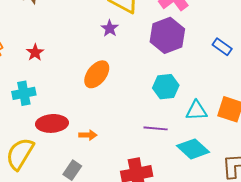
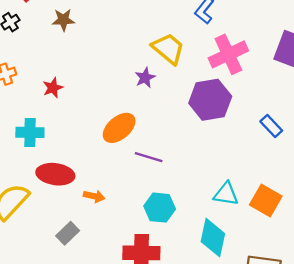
cyan hexagon: (166, 87) -> (160, 208), moved
purple line: (156, 128) -> (149, 157), moved
cyan diamond: (193, 149) -> (213, 238), turned 48

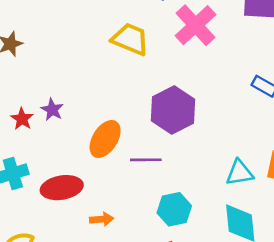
purple star: (145, 78) -> (52, 110), moved
purple hexagon: (210, 100) -> (173, 110), moved
red ellipse: (55, 174) -> (62, 188), moved

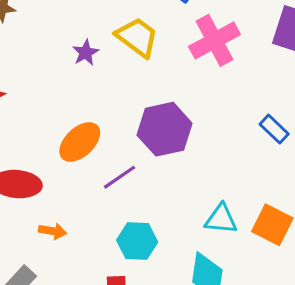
purple star: (52, 110) -> (86, 53), moved
purple line: (146, 160) -> (119, 177), turned -48

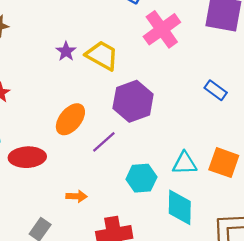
yellow trapezoid: (137, 37) -> (102, 55), moved
orange arrow: (53, 231) -> (77, 196), moved
cyan hexagon: (137, 241) -> (141, 178), moved

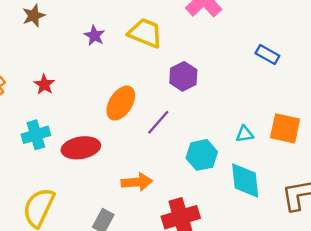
purple star: (66, 51) -> (94, 36), moved
purple hexagon: (133, 101) -> (183, 76), size x0.7
cyan triangle: (185, 163) -> (245, 134), size x0.7
orange arrow: (77, 196) -> (137, 182), size x1.4

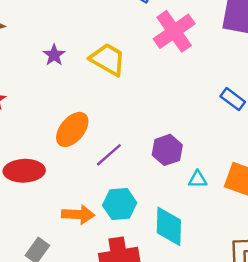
purple hexagon: (183, 76) -> (167, 150), moved
cyan hexagon: (202, 155) -> (120, 204), moved
cyan diamond: (245, 180) -> (169, 226), moved

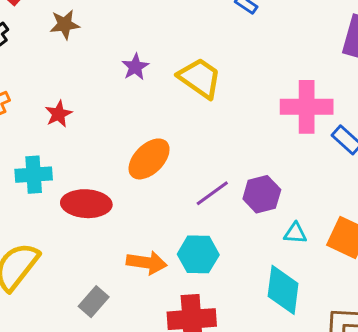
pink cross: (174, 31) -> (307, 107), moved, turned 30
purple line: (109, 155) -> (212, 193), moved
cyan diamond: (169, 226) -> (283, 290), moved

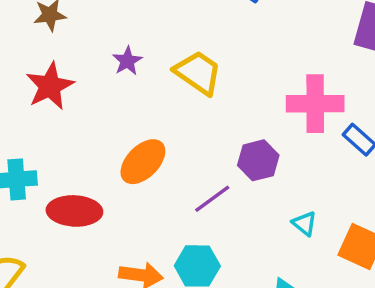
red star: (58, 114) -> (50, 86), moved, size x1.6
purple hexagon: (262, 194) -> (258, 160), moved
cyan triangle: (295, 233) -> (304, 223), moved, turned 35

